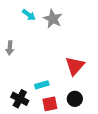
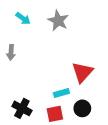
cyan arrow: (29, 15) -> (23, 18), moved
cyan rectangle: (42, 85) -> (61, 93), moved

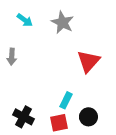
red triangle: (82, 72) -> (88, 61), moved
cyan rectangle: (61, 93) -> (66, 100), turned -48

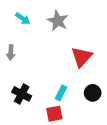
black cross: (24, 117) -> (22, 94), moved
black circle: (88, 117) -> (93, 93), moved

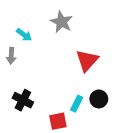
cyan arrow: (23, 19) -> (24, 35), moved
cyan rectangle: (61, 93) -> (77, 104), moved

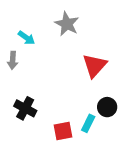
cyan rectangle: (77, 104) -> (88, 123), moved

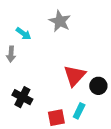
red triangle: (95, 65) -> (75, 76), moved
black circle: (107, 107) -> (98, 86), moved

